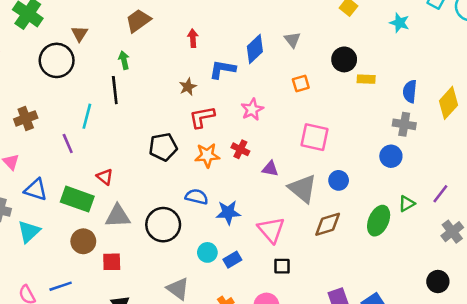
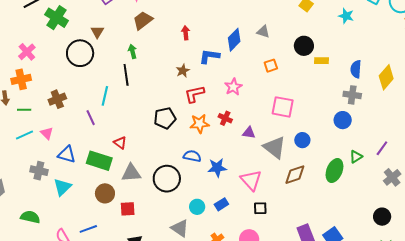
gray triangle: (292, 40) -> (263, 32), turned -32
cyan circle: (207, 252) -> (197, 207), moved

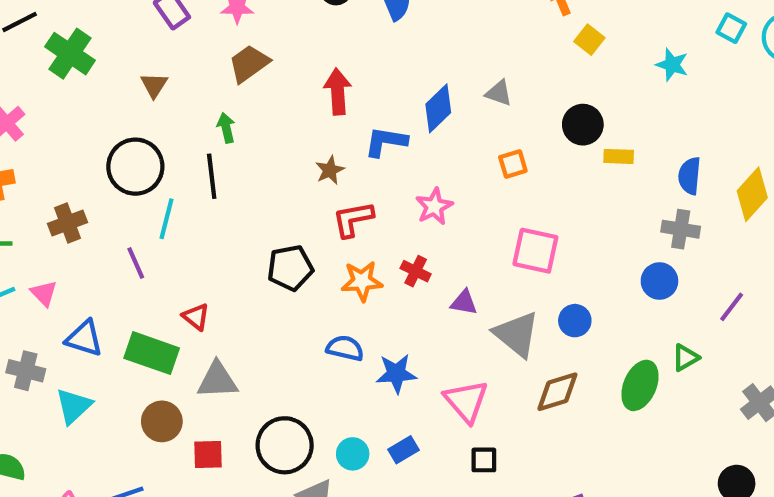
red arrow: (186, 33) -> (338, 92), size x1.5
black circle: (80, 53) -> (135, 167), moved
purple line: (382, 148) -> (732, 307), moved
black circle: (167, 179) -> (285, 445), moved

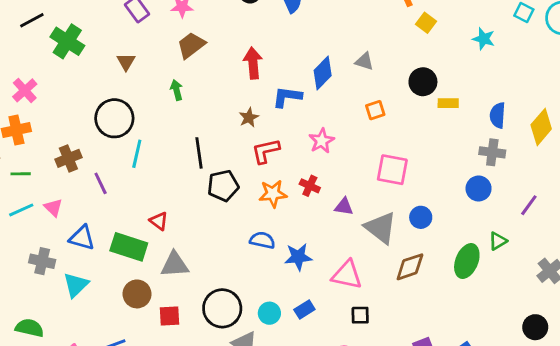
black line: (212, 176) -> (199, 153), moved
purple line: (136, 263) -> (101, 183), moved
pink triangle: (466, 401) -> (347, 275), turned -36

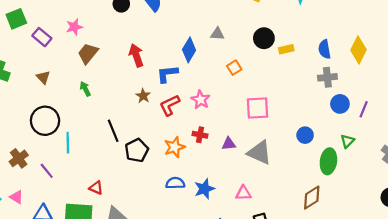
red L-shape: (266, 151) -> (170, 105), moved
blue circle: (479, 189) -> (340, 104), moved
blue circle: (421, 217) -> (305, 135), moved
brown diamond: (410, 267) -> (312, 198), moved
pink triangle: (347, 275) -> (243, 193), size x0.7

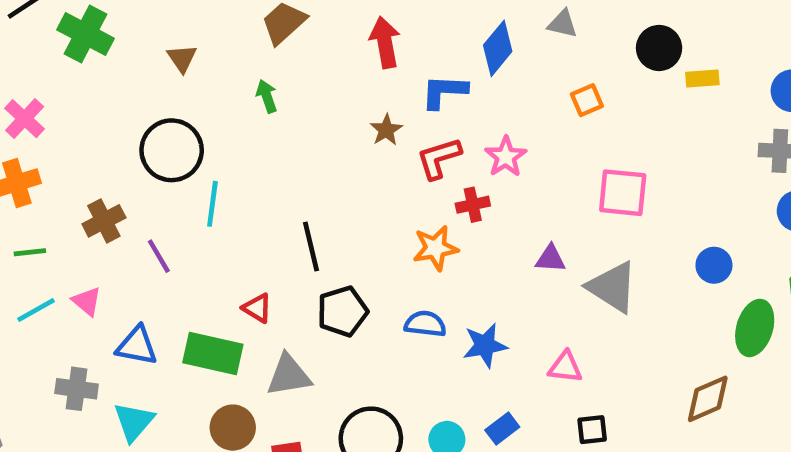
black line: (113, 131) -> (311, 246), moved
red cross: (200, 135) -> (473, 205), moved, turned -32
black pentagon: (137, 150) -> (342, 311), moved

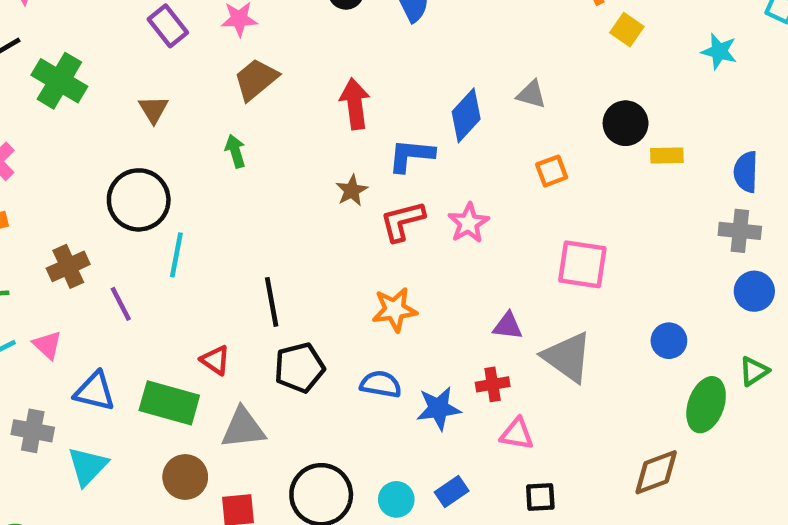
red cross: (473, 205) -> (493, 384), moved

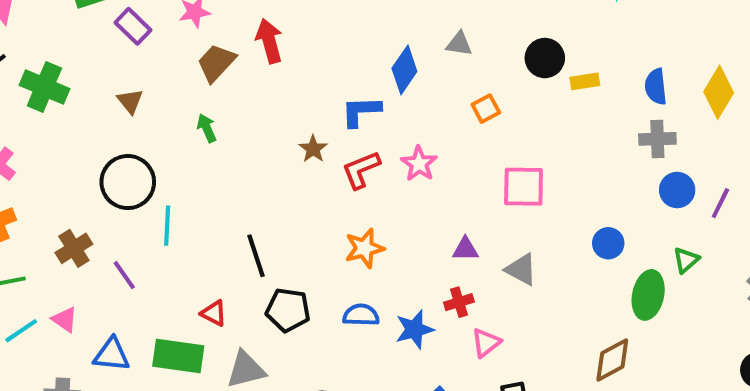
red arrow: (355, 104) -> (269, 41), moved
gray triangle: (567, 357) -> (521, 270), size x0.7
black pentagon: (299, 368) -> (288, 310), turned 30
pink triangle: (517, 434) -> (486, 343), turned -40

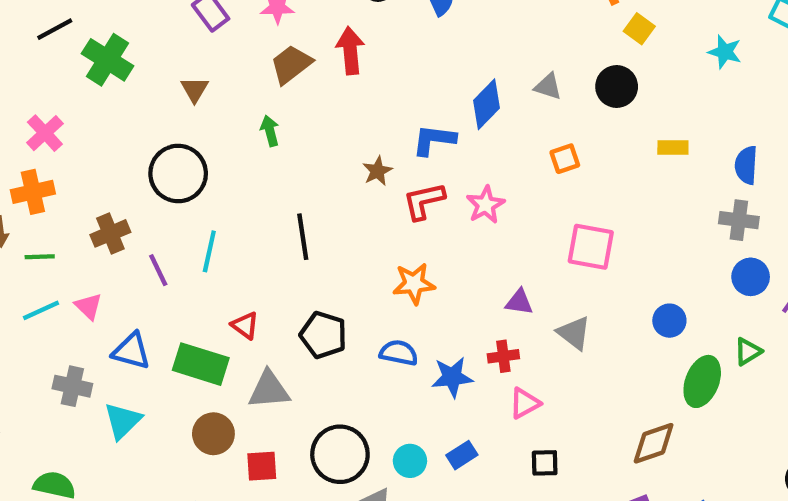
black circle: (545, 58) -> (617, 87), moved
cyan line: (167, 226) -> (209, 251), moved
black line: (256, 256) -> (303, 237), moved

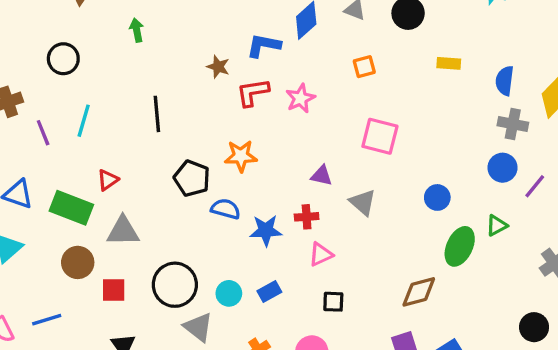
brown star: (377, 171) -> (218, 67), turned -30
black circle: (178, 174) -> (63, 59), size x0.7
gray cross: (739, 220) -> (513, 124), moved
red triangle: (245, 325) -> (108, 180), turned 45
black pentagon: (323, 335) -> (192, 178), moved

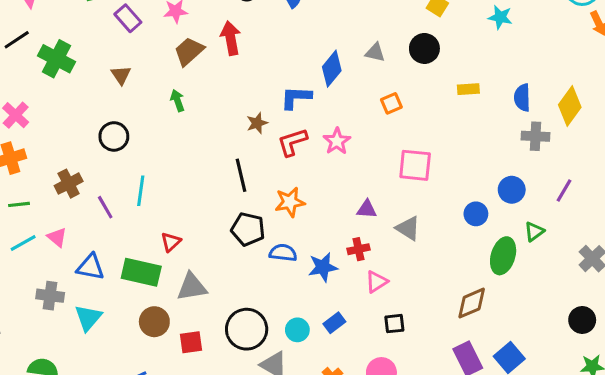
brown star: (218, 67) -> (257, 123), turned -30
black line: (157, 114) -> (241, 175), moved
blue circle: (502, 168) -> (512, 190), moved

